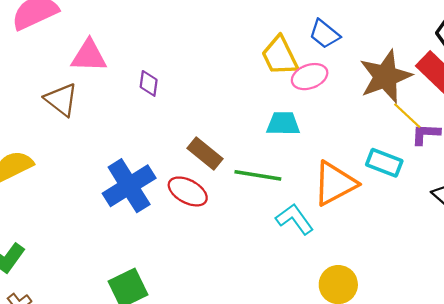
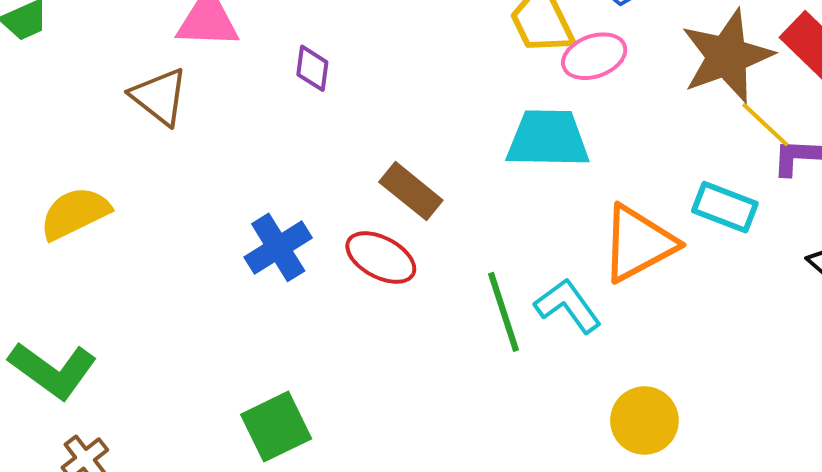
cyan trapezoid: (283, 124) -> (548, 139), size x1.4
green line: (258, 175) -> (504, 312), moved, turned 63
blue cross: (129, 186) -> (278, 247), size x0.7

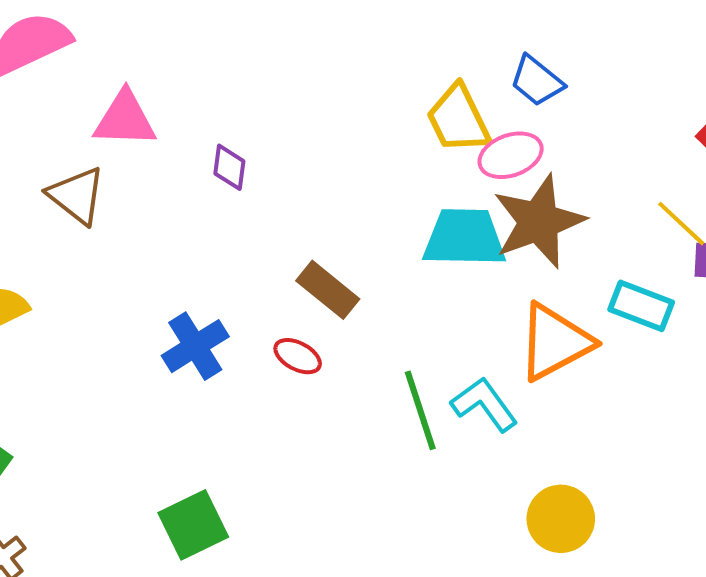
brown star: (727, 56) -> (539, 222), moved
red ellipse: (381, 257) -> (298, 356), size x0.7

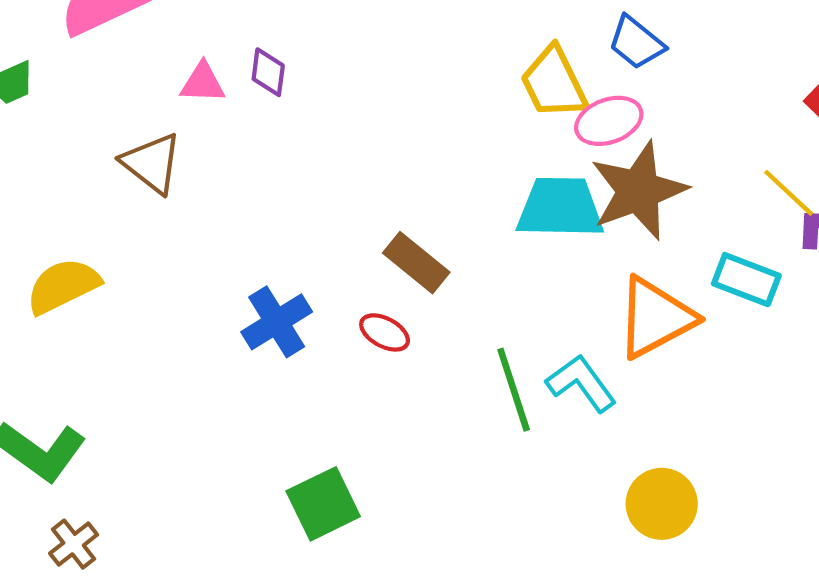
pink triangle: (125, 119) -> (203, 83), size x0.7
purple diamond: (229, 167) -> (268, 72), moved
green square: (193, 525) -> (323, 504), moved

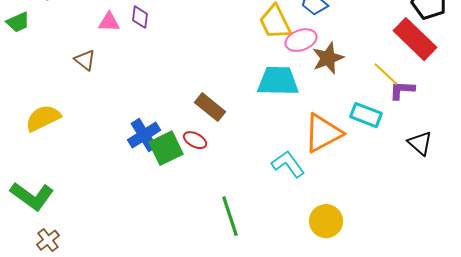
brown triangle: (152, 163) -> (85, 60), size x0.7
brown star: (638, 191) -> (328, 58), moved, size x0.7
green line: (514, 390) -> (230, 216), moved
green square: (323, 504) -> (166, 148), moved

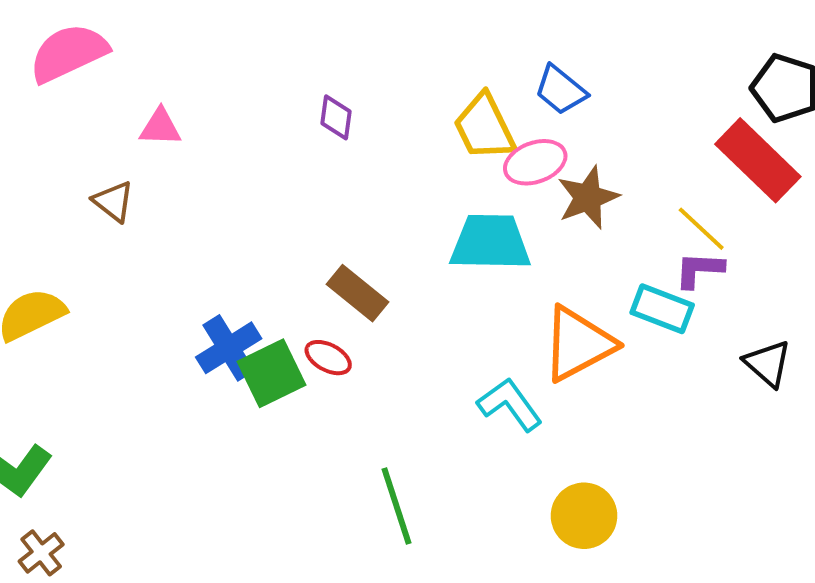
purple diamond: (140, 17) -> (336, 117), moved
purple L-shape: (402, 90) -> (699, 270), moved

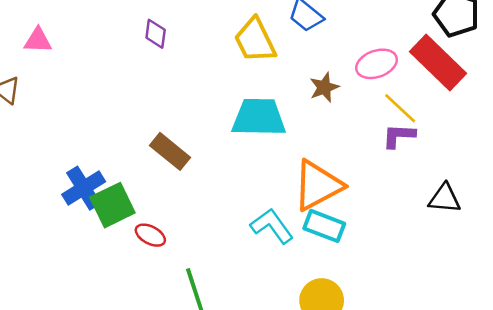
pink ellipse: (535, 162) -> (377, 64), moved
brown star: (588, 197) -> (324, 87), size x0.7
cyan rectangle: (662, 309) -> (324, 226), moved
red ellipse: (328, 358) -> (150, 235), moved
black triangle: (768, 363) -> (445, 198), turned -36

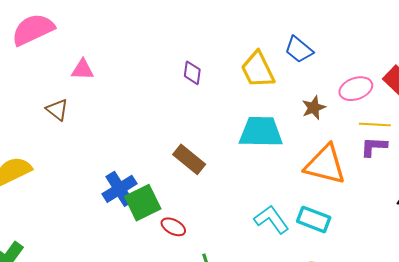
purple diamond: (156, 34) -> (192, 73), moved
yellow line: (400, 108) -> (375, 125), turned -40
orange triangle: (318, 185) -> (325, 165), moved, turned 42

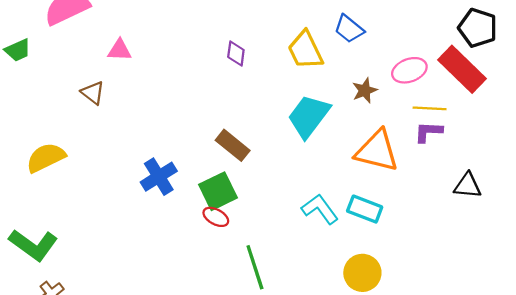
cyan trapezoid: (261, 132) -> (309, 116), turned -54
green square: (143, 203) -> (218, 191), moved

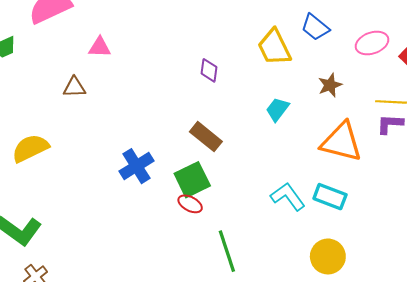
purple diamond: (236, 54) -> (209, 70), moved
pink ellipse: (409, 70) -> (372, 43), moved
brown triangle: (93, 93) -> (74, 87), turned -40
cyan trapezoid: (309, 116) -> (277, 109), size x0.6

